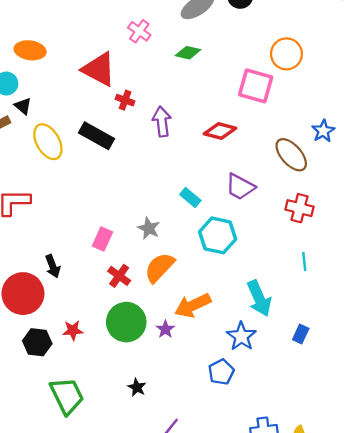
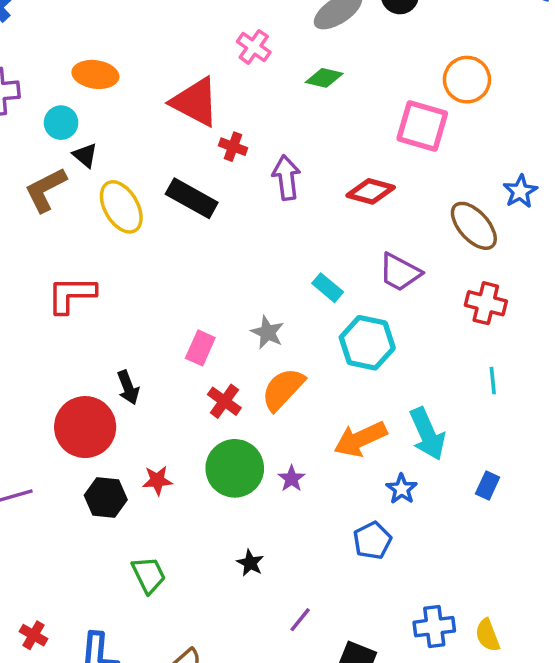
orange arrow: (193, 305) -> (360, 439), moved
blue star: (241, 336) -> (402, 489), size x0.7
green trapezoid: (67, 396) -> (149, 575), size x0.7

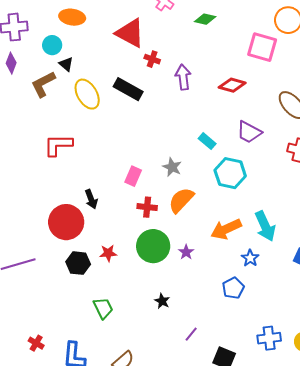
red cross: (224, 401) -> (147, 207), turned -30

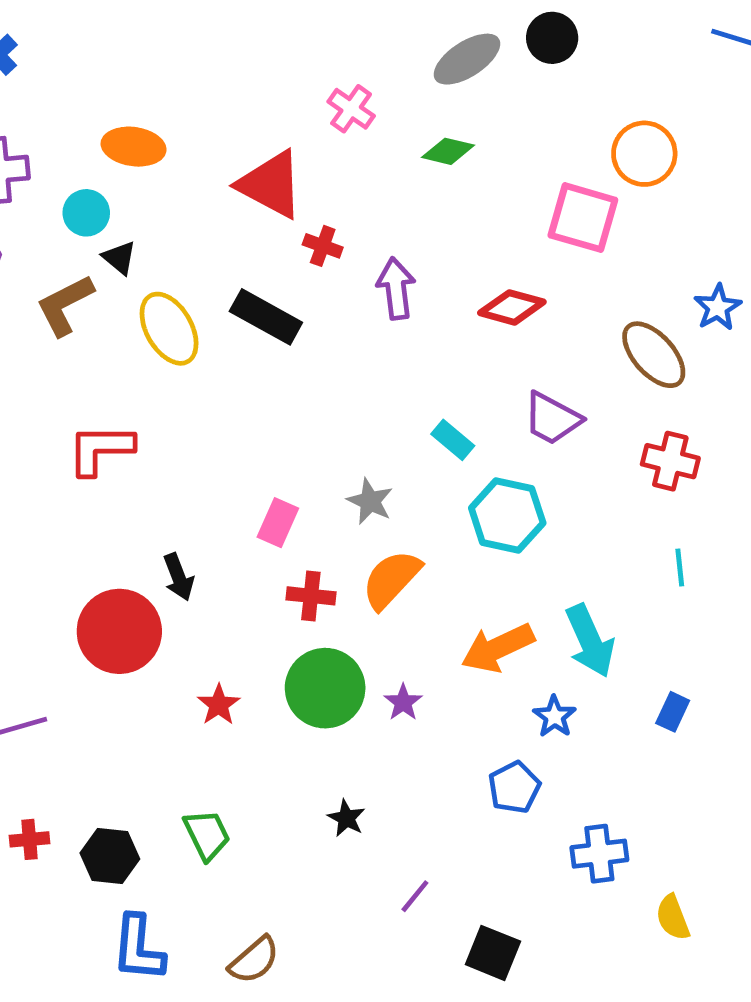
red star: (108, 253) -> (219, 705), turned -30
black hexagon: (78, 263) -> (110, 856), moved
blue cross: (269, 338) -> (599, 854), moved
red cross: (36, 343) -> (29, 839), moved, turned -35

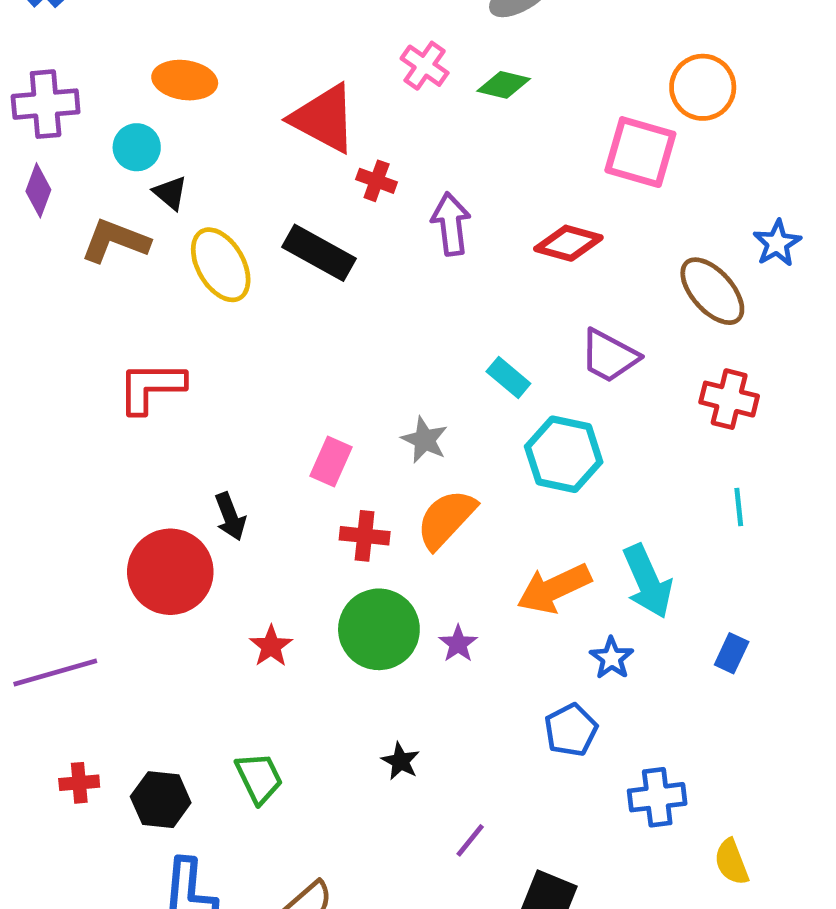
pink cross: (351, 109) -> (425, 66), moved
brown L-shape: (65, 305) -> (115, 241), turned 48

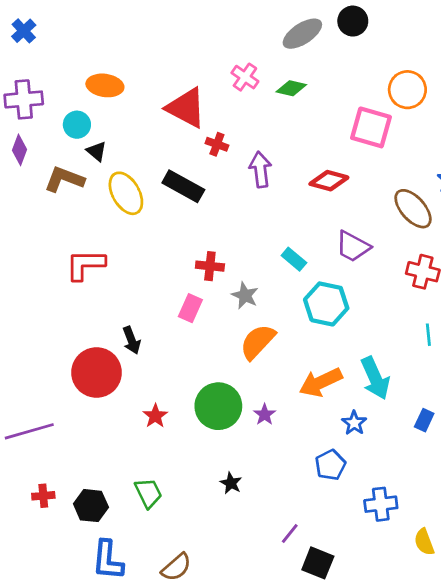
red cross: (365, 536) -> (210, 266), moved
purple line: (470, 840) -> (290, 534), moved

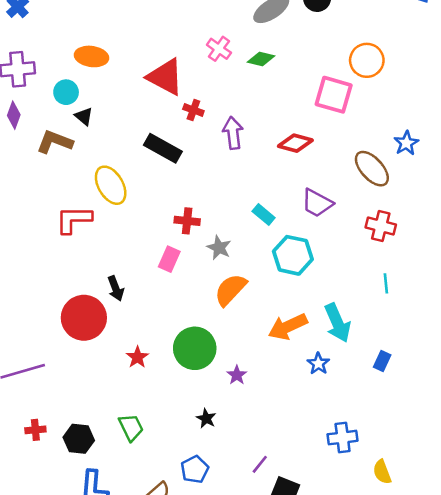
yellow ellipse: (126, 193) -> (111, 185), moved
purple star: (265, 415) -> (237, 375), moved
blue pentagon: (330, 465) -> (195, 469), moved

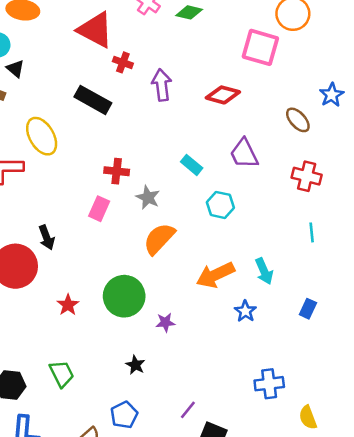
brown ellipse: (372, 169) -> (298, 120), size x0.7
purple trapezoid: (317, 203) -> (244, 154), turned 36
cyan hexagon: (293, 255) -> (220, 205), size x0.7
cyan arrow: (337, 323) -> (264, 271), size x0.7
purple star: (237, 375) -> (165, 322), turned 30

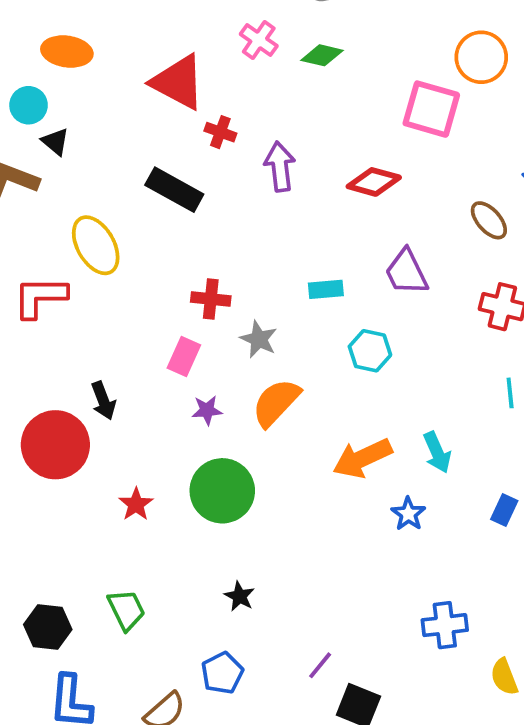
cyan rectangle: (192, 165) -> (326, 289), turned -45
purple star: (165, 322) -> (207, 410), moved

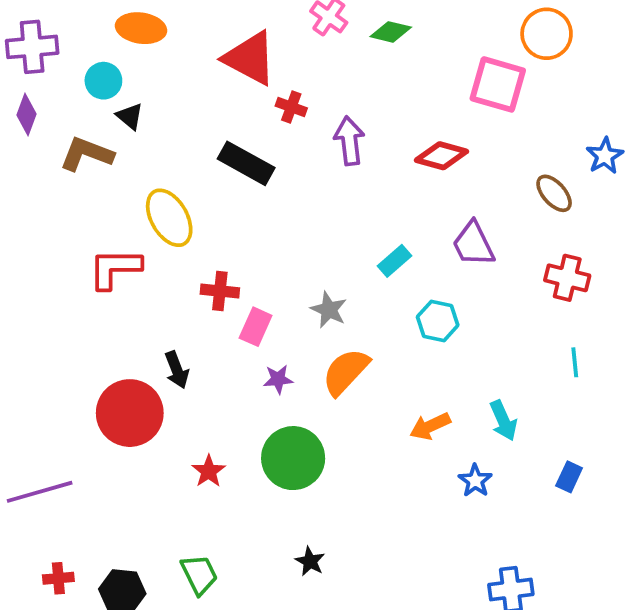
cyan rectangle: (326, 289) -> (394, 261), turned -36
red cross: (211, 299) -> (220, 291), moved
orange arrow: (362, 458) -> (430, 426), size x0.7

